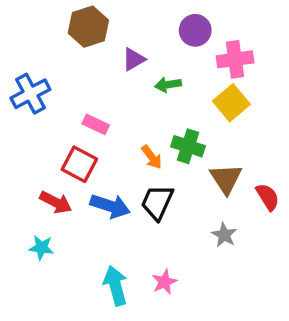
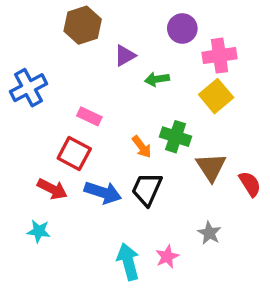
gray star: (224, 235) -> (209, 233), moved
pink star: (164, 282) -> (167, 257), moved
cyan arrow: (116, 286) -> (128, 262), moved

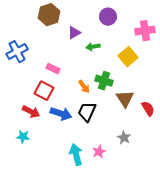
pink cross: (219, 56) -> (145, 31), moved

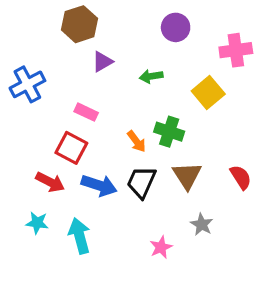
purple triangle: (74, 33) -> (102, 62), moved
brown triangle: (125, 99) -> (187, 176), moved
cyan arrow: (76, 155) -> (80, 236), moved

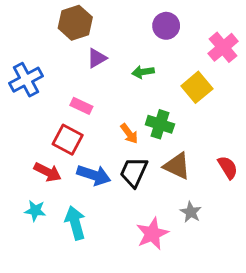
pink cross: (236, 50) -> (223, 47), turned -32
brown triangle: (187, 176) -> (177, 166), turned -32
pink star: (161, 247) -> (152, 234), size x1.5

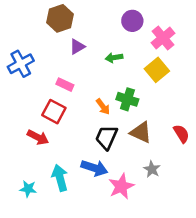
pink cross: (223, 47) -> (163, 38), moved
blue arrow: (94, 175) -> (94, 168), moved
cyan star: (35, 211) -> (28, 189), moved

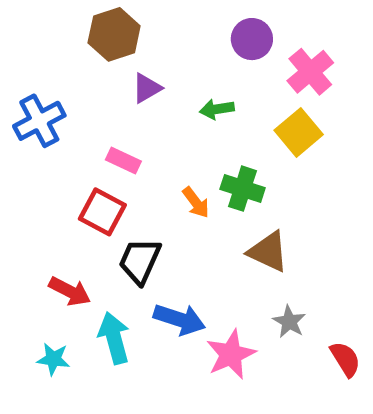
red semicircle: (181, 134) -> (345, 359), moved
red arrow: (38, 137) -> (70, 291), moved
black trapezoid: (107, 137) -> (140, 261), moved

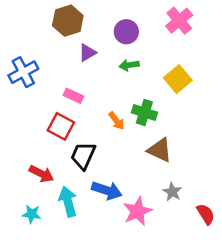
purple circle: (252, 39) -> (126, 32), moved
pink cross: (310, 72) -> (179, 21), moved

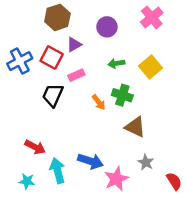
green arrow: (129, 65) -> (116, 63), moved
pink rectangle: (73, 96) -> (76, 75), moved, turned -49
red square: (61, 126) -> (52, 57), moved
black trapezoid: (83, 156) -> (53, 95), moved

